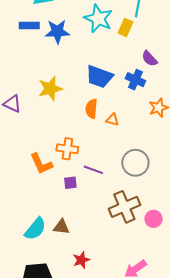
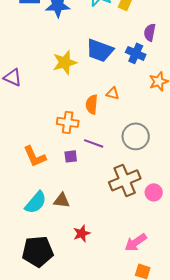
purple semicircle: (149, 59) -> (150, 32), turned 54
yellow star: (50, 89) -> (65, 62), moved
orange semicircle: (91, 109) -> (92, 104), moved
orange L-shape: (41, 164) -> (35, 156), moved

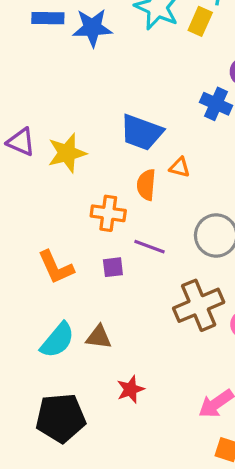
blue trapezoid: (100, 50) -> (142, 132), moved
yellow star: (65, 62) -> (67, 153), moved

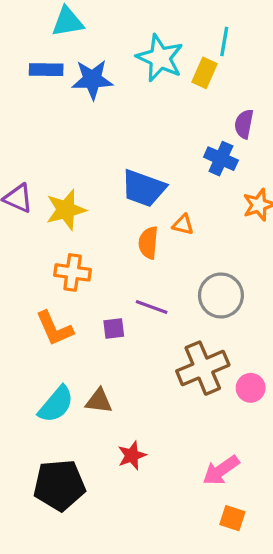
orange cross: (108, 213) -> (73, 272), moved

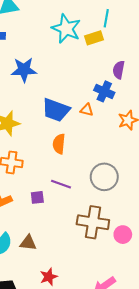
yellow rectangle: (204, 73) -> (94, 38), turned 48
blue star: (92, 79) -> (24, 70), moved
orange triangle: (183, 225) -> (87, 110), moved
brown cross: (203, 368) -> (93, 222), turned 32

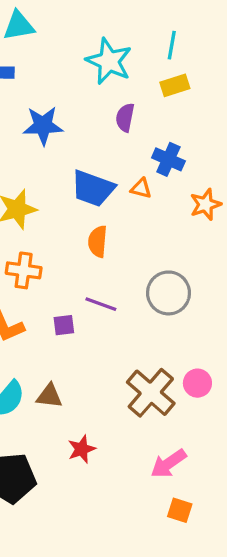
yellow rectangle: (94, 38) -> (175, 85), moved
purple semicircle: (119, 70) -> (125, 118), moved
brown cross: (93, 222) -> (151, 393), moved, turned 32

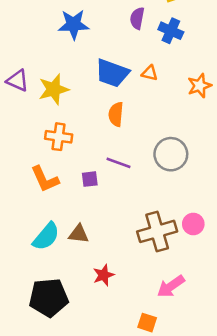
blue cross: (168, 159) -> (171, 31), moved
brown cross: (151, 393) -> (157, 231), turned 33
orange square: (180, 510) -> (147, 323), moved

